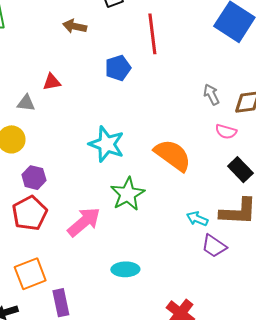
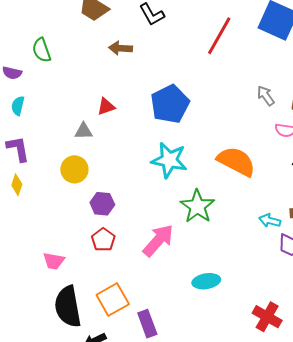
red line: (152, 34) -> (219, 36), moved, turned 45
blue pentagon: (118, 68) -> (170, 104), moved, size x1.5
red pentagon: (30, 213) -> (103, 240), size x0.7

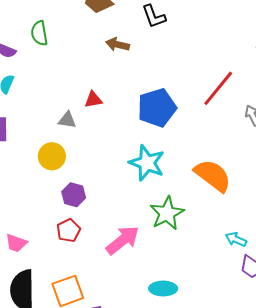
red line: (219, 36) -> (218, 88), moved

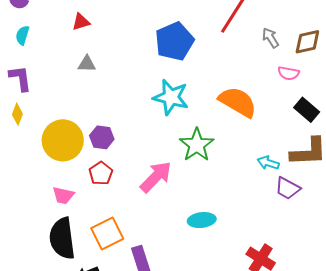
red triangle: (93, 100) -> (81, 22), moved
yellow circle: (52, 156) -> (63, 140), moved, size x1.5
pink trapezoid: (16, 243) -> (63, 195), moved

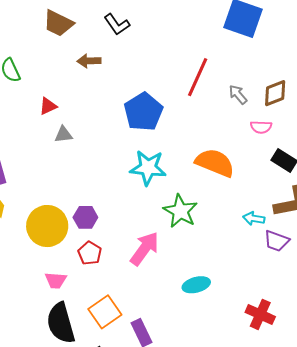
gray triangle: (87, 64) -> (63, 134), moved

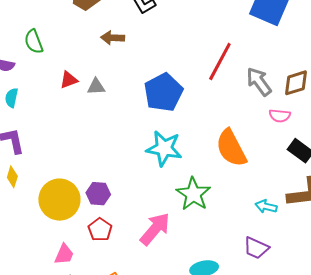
gray arrow: (238, 94) -> (259, 82), size x1.4
gray triangle: (63, 134) -> (96, 87), moved
orange semicircle: (215, 163) -> (231, 148), turned -144
purple trapezoid: (277, 241) -> (256, 248), moved
pink trapezoid: (56, 280) -> (64, 254), turned -75

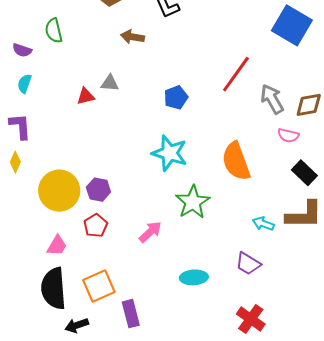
red triangle: (69, 80) -> (86, 96), moved
blue pentagon: (163, 92) -> (176, 97), size x0.6
pink arrow: (155, 229) -> (150, 232), size x0.7

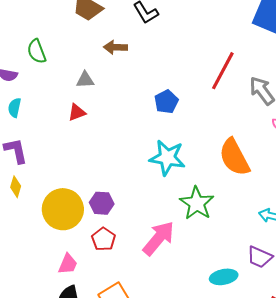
gray triangle: (110, 83) -> (85, 80), moved
pink arrow: (150, 232) -> (159, 238), size x1.5
cyan ellipse: (194, 277) -> (224, 277), moved

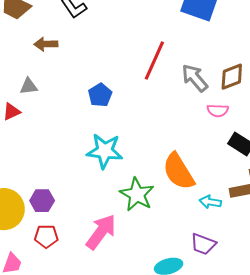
gray triangle: (85, 80) -> (29, 86), moved
orange semicircle: (234, 157) -> (179, 171), moved
red pentagon: (103, 239) -> (46, 236), turned -30

